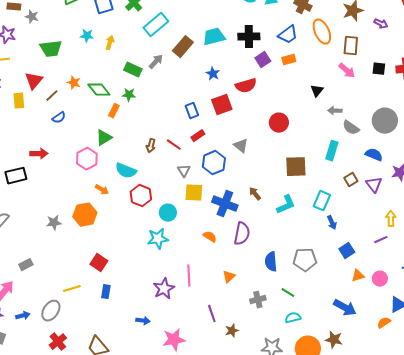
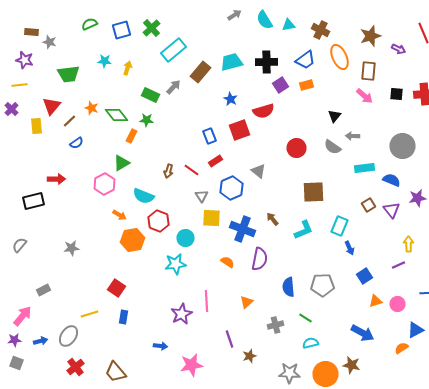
gray semicircle: (351, 128) -> (332, 147), moved
cyan rectangle: (332, 151) -> (364, 168), moved, turned 66
orange hexagon: (85, 215) -> (132, 240), moved

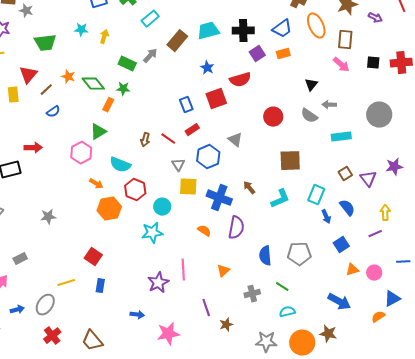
cyan rectangle: (174, 50) -> (150, 19), size x0.7
blue semicircle: (392, 180) -> (347, 208), moved, turned 30

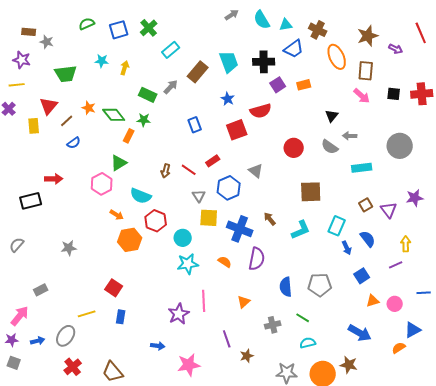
blue trapezoid: (282, 29) -> (294, 49), moved
cyan trapezoid: (208, 31) -> (229, 62), turned 85
blue rectangle: (186, 105) -> (195, 125), moved
cyan star: (152, 233) -> (188, 264), moved

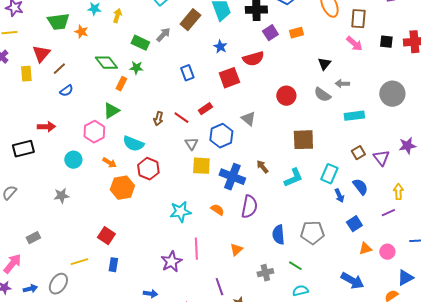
orange star: (89, 108) -> (81, 32), moved
cyan circle: (183, 238) -> (73, 160), moved

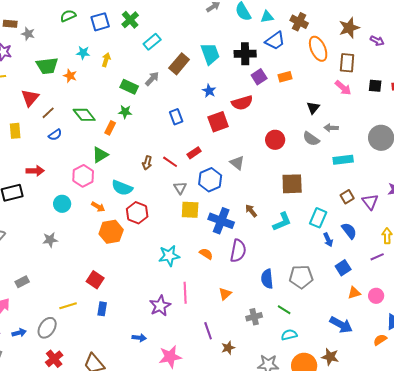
green diamond: (106, 63) -> (84, 115), moved
yellow rectangle: (26, 74) -> (15, 131), moved

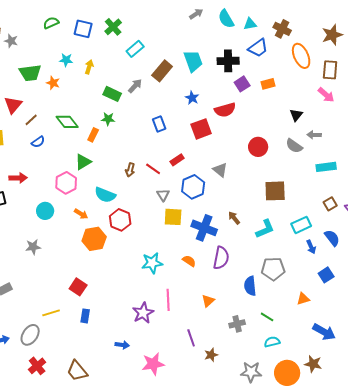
blue square: (100, 22) -> (83, 29), turned 30
cyan rectangle: (318, 218) -> (301, 225), turned 42
gray pentagon: (301, 277) -> (273, 269), moved
orange triangle: (354, 293) -> (303, 299), moved

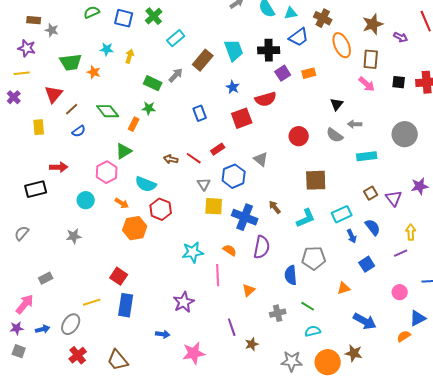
brown arrow: (130, 170) -> (171, 159), turned 88
pink line: (168, 300) -> (218, 275), moved
blue rectangle: (85, 316) -> (126, 305), size x1.6

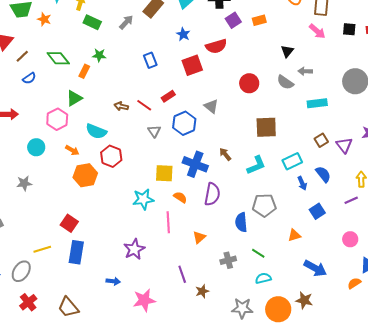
green rectangle: (153, 83) -> (92, 22), moved
yellow square: (214, 206) -> (164, 173), moved

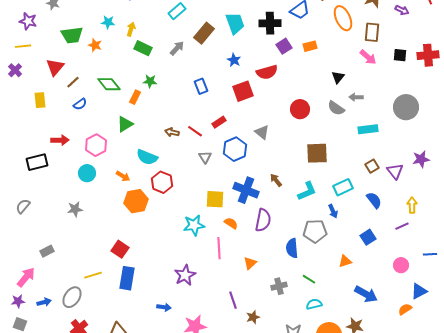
pink hexagon: (57, 119) -> (96, 145), moved
blue arrow: (302, 183) -> (333, 211), moved

